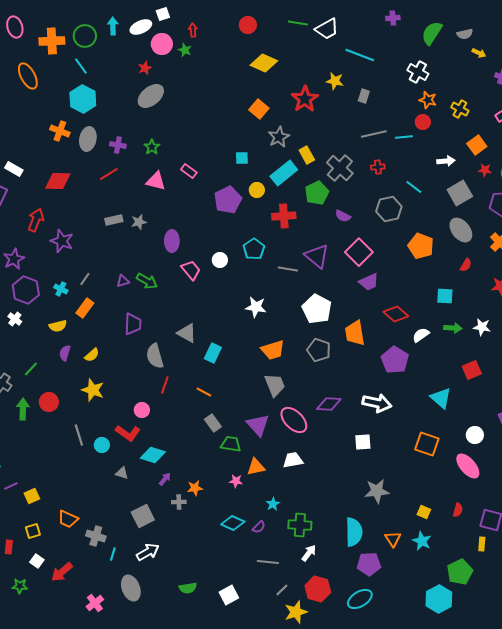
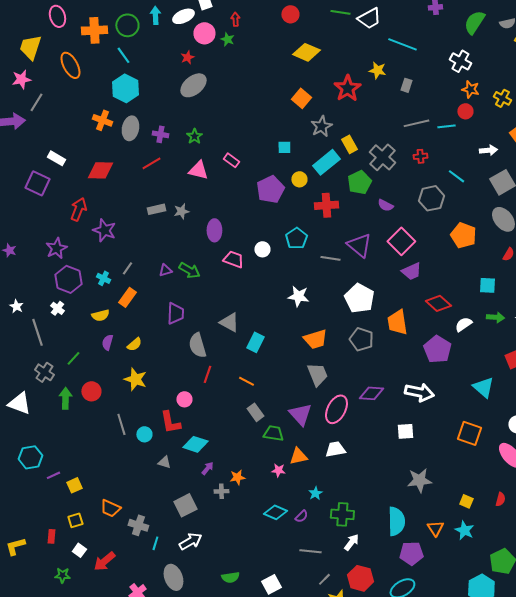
pink trapezoid: (191, 270) -> (233, 259), turned -30
pink ellipse: (294, 420) -> (336, 409), turned 72
red L-shape: (128, 433) -> (170, 422), turned 45

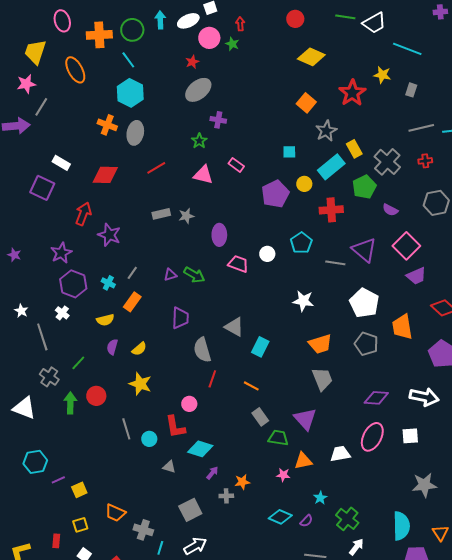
purple cross: (160, 134) -> (218, 120), moved
pink ellipse: (336, 409) -> (372, 437), moved
green cross: (342, 514) -> (347, 519), turned 35

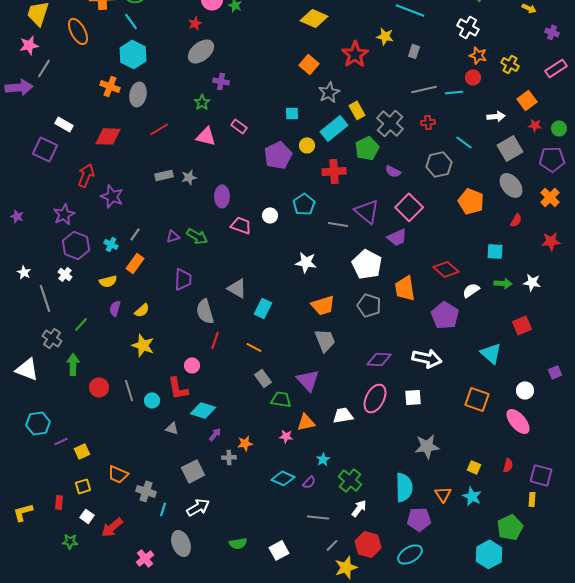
purple trapezoid: (416, 276) -> (397, 237), moved
red circle: (96, 396) -> (99, 387), moved

